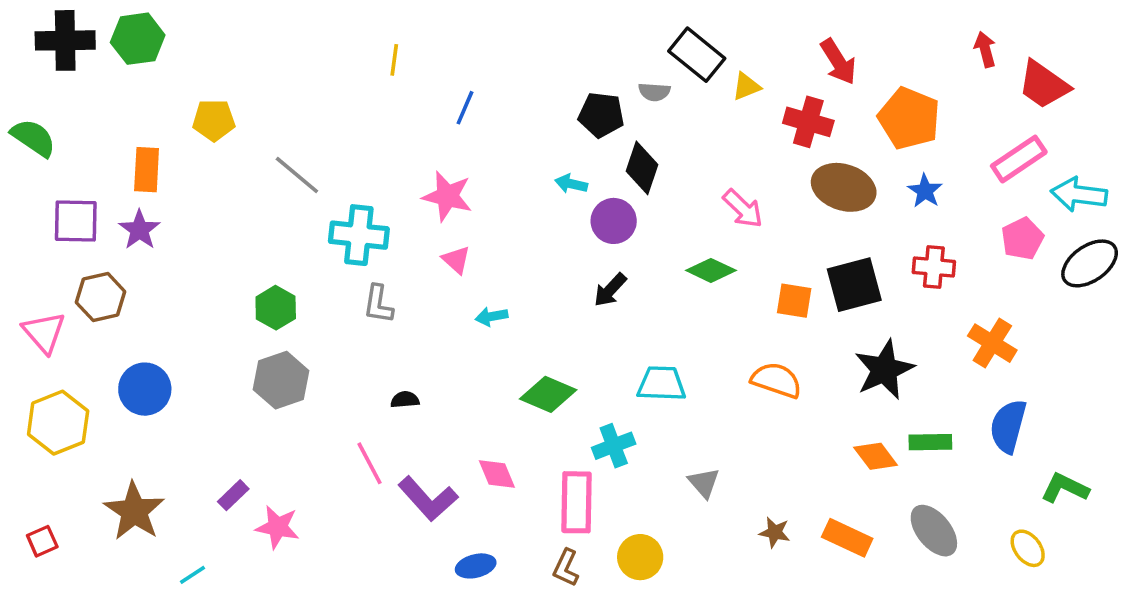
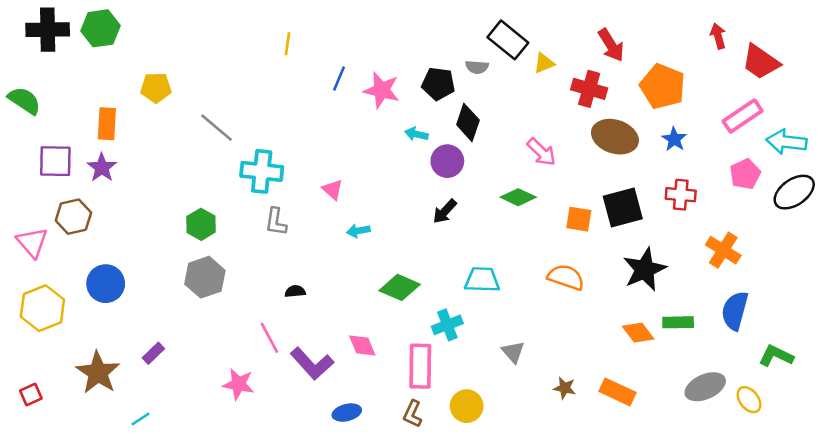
pink star: (447, 196) -> (382, 90), moved
purple rectangle: (233, 495) -> (153, 353), moved
pink star: (277, 527) -> (238, 384), moved
gray ellipse: (934, 531) -> (705, 387), moved, turned -75

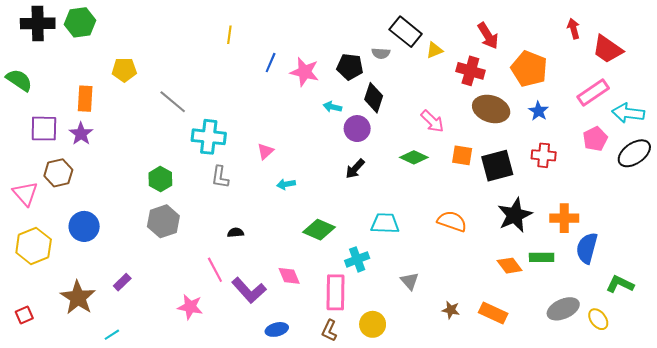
pink triangle: (333, 189) -> (265, 151), turned 36
orange square: (579, 219) -> (462, 155), moved
orange cross: (723, 250) -> (564, 218), moved, turned -32

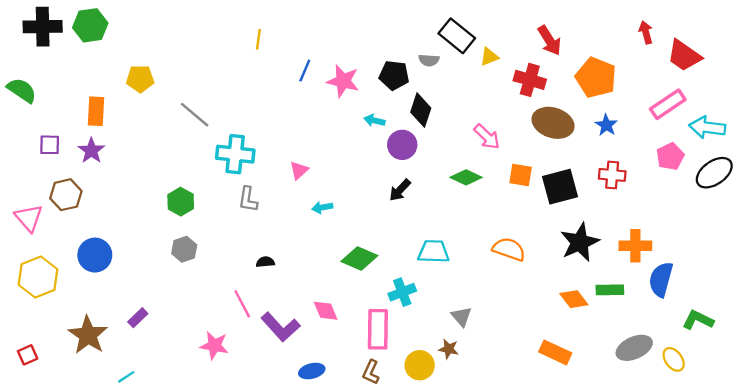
purple square: (44, 129) -> (50, 145), size x0.7
gray hexagon: (163, 221) -> (184, 249), size x0.7
brown star: (451, 310) -> (449, 349), moved

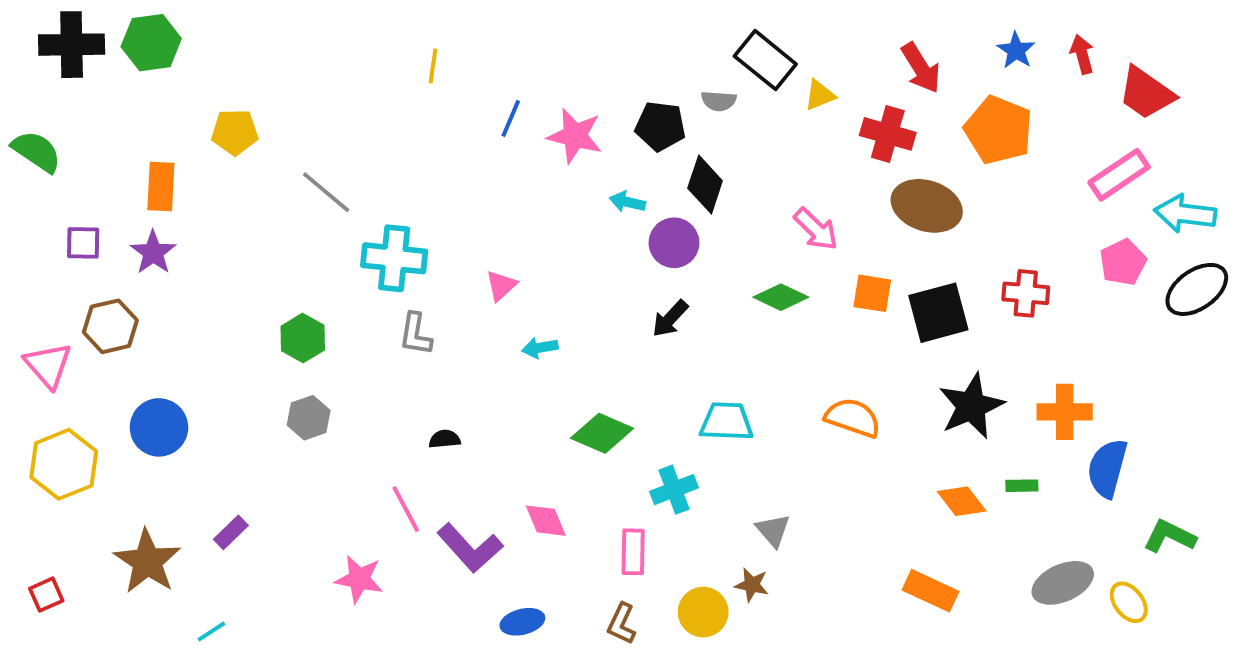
blue star: (606, 125) -> (1016, 50), moved
green rectangle: (610, 290) -> (1022, 486), size x0.7
pink rectangle: (378, 329) -> (633, 552), size x0.7

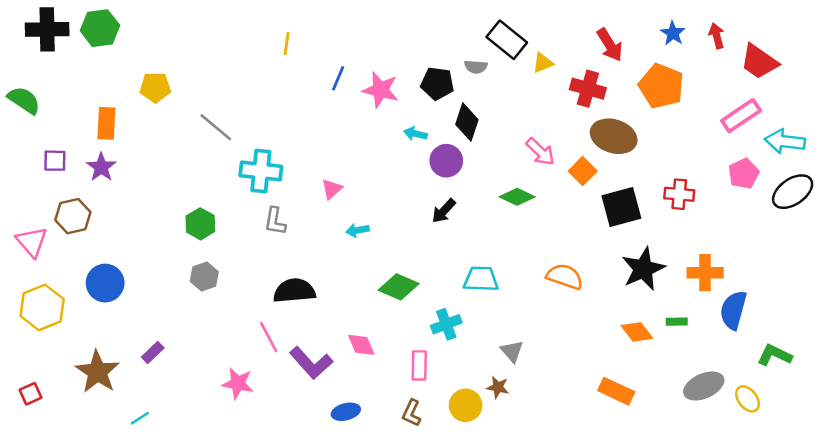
orange square: (872, 293) -> (583, 171), moved, turned 36
black semicircle: (445, 439) -> (294, 291), size x2.0

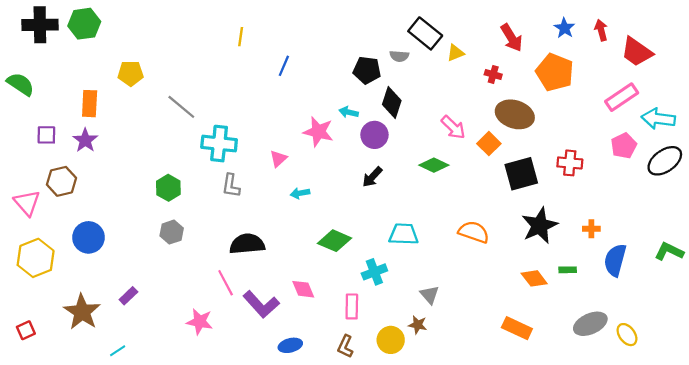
red cross: (588, 89) -> (493, 74), size x0.6
pink star: (381, 90) -> (318, 132), moved
orange cross: (705, 273) -> (591, 229), size x0.6
green L-shape: (775, 355) -> (669, 251), moved

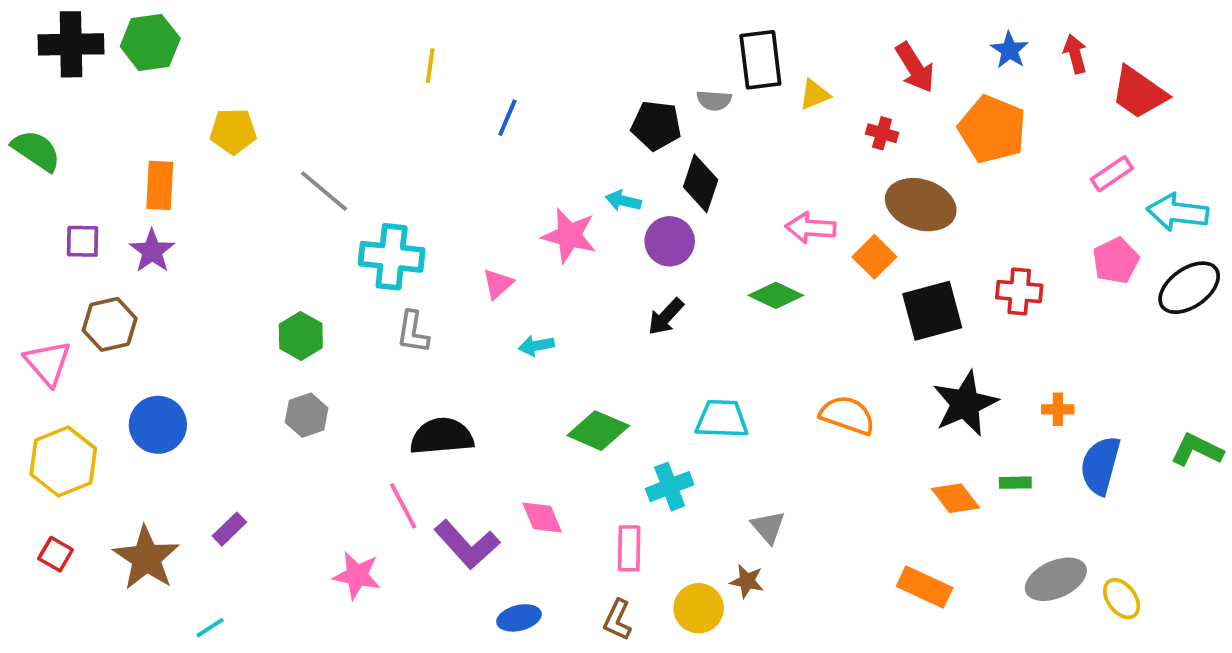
black rectangle: (425, 33) -> (760, 60), turned 44
pink rectangle: (622, 97) -> (1112, 174), size x0.7
pink arrow: (453, 127) -> (811, 228), turned 140
red square: (26, 330) -> (56, 554), moved, turned -36

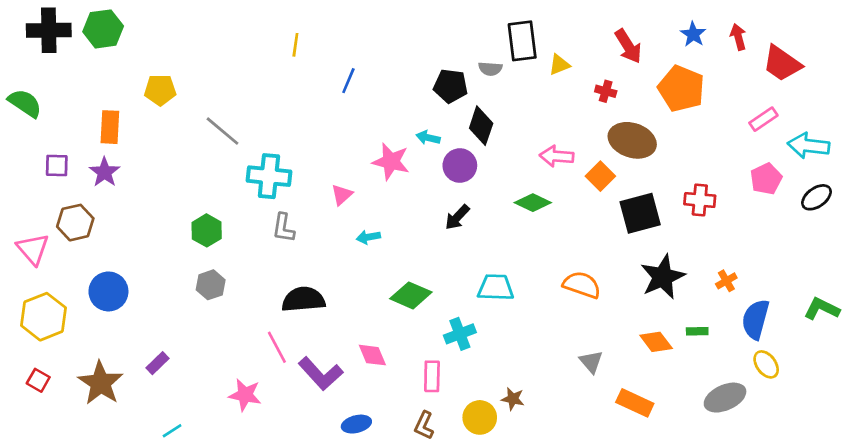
black ellipse: (1189, 288) -> (817, 197), size x0.7
orange cross: (1058, 409) -> (726, 281), turned -30
gray triangle: (768, 527) -> (591, 362), moved
yellow ellipse: (1122, 599) -> (766, 364), moved
cyan line: (210, 628) -> (172, 431), moved

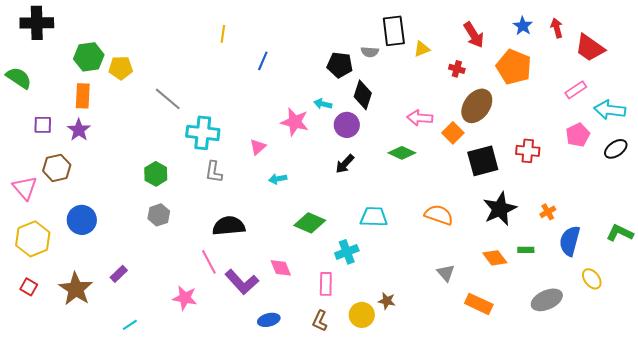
green hexagon: (103, 29) -> (89, 57), moved
brown ellipse: (632, 140) -> (477, 106), turned -72
yellow ellipse: (766, 364) -> (592, 279), moved

